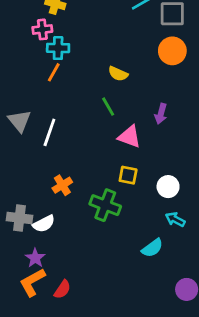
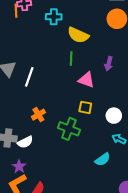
cyan cross: (58, 48) -> (54, 17), moved
orange line: (54, 72) -> (16, 11), moved, turned -32
yellow semicircle: (118, 74) -> (78, 35), size x1.5
green line: (108, 107) -> (71, 59), turned 32

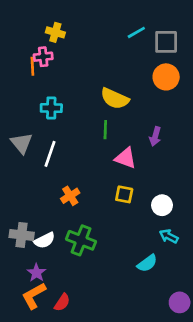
cyan cross: (54, 17) -> (51, 108), moved
orange cross: (38, 115) -> (70, 196), moved
green cross: (69, 129) -> (81, 240), moved

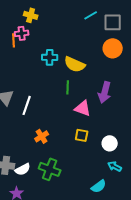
cyan cross: (51, 108) -> (50, 57), moved
purple arrow: (155, 136) -> (105, 92), size x1.5

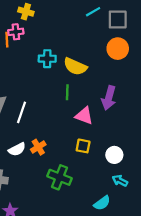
white semicircle: (23, 169) -> (17, 149), moved
green cross: (50, 169) -> (60, 177), moved

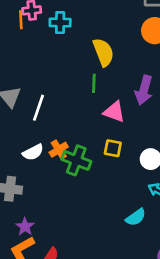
cyan cross: (47, 59) -> (60, 23), moved
yellow semicircle: (75, 67) -> (103, 52), turned -135
green cross: (60, 177) -> (76, 160), moved

